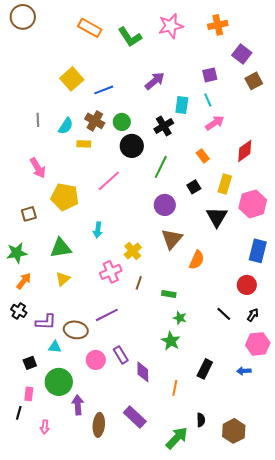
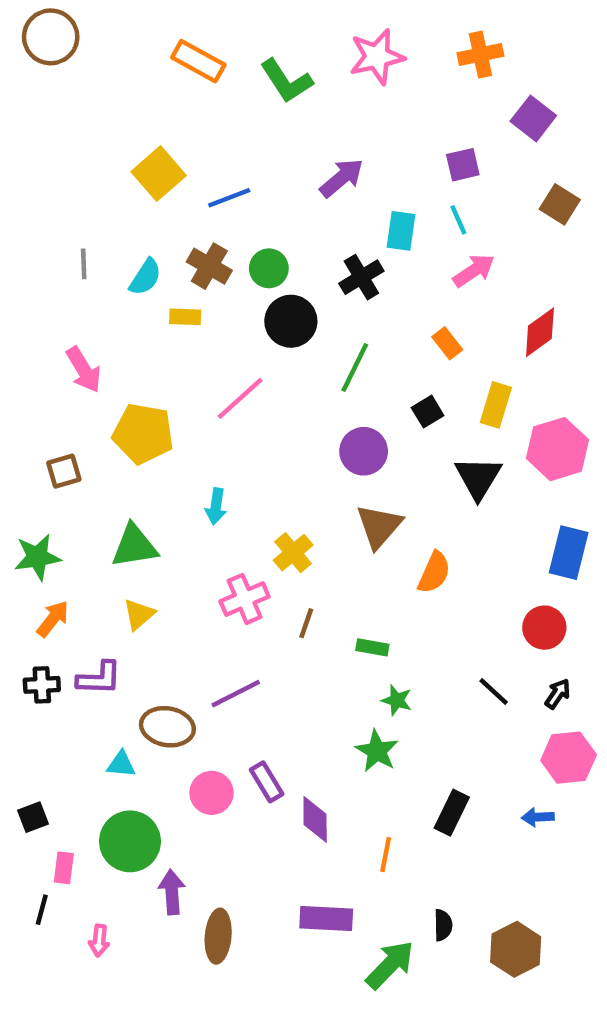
brown square: (254, 81) -> (560, 204), moved, turned -30
black cross: (19, 311) -> (42, 685), turned -35
purple L-shape: (46, 322) -> (99, 678), moved
black square: (30, 363) -> (33, 817), moved
purple rectangle: (135, 417) -> (326, 918), moved, turned -40

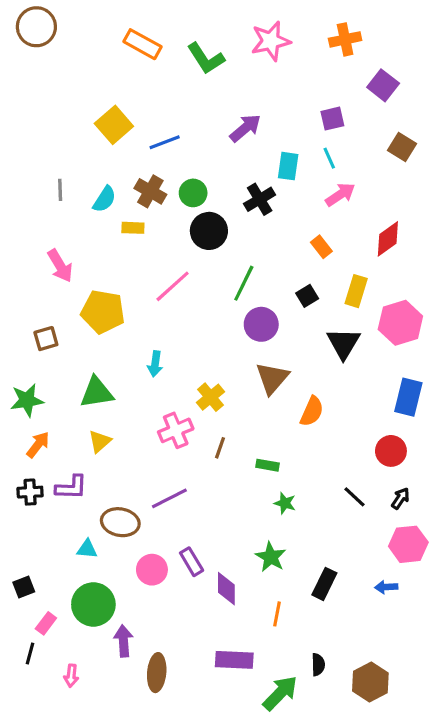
green line: (355, 367) -> (244, 283), moved
green star: (377, 751) -> (271, 557), moved
pink rectangle: (64, 868) -> (46, 623), turned 30

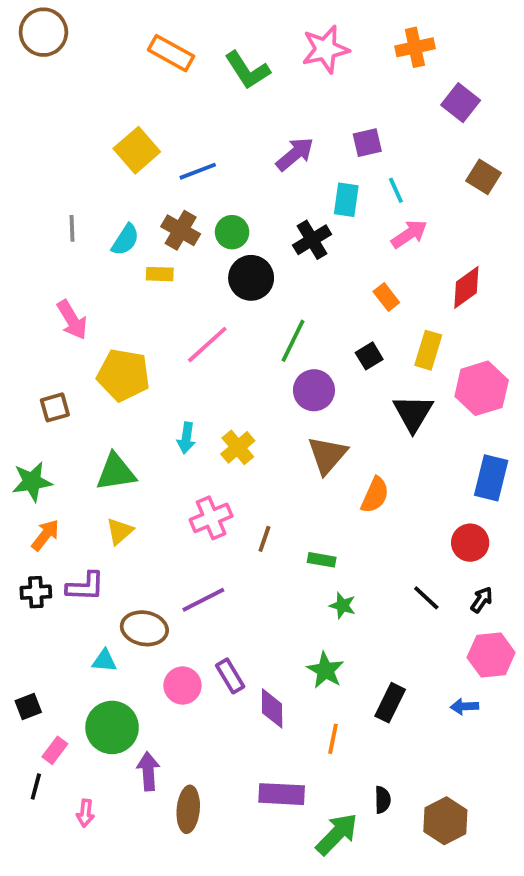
purple square: (332, 119) -> (367, 143), moved
yellow cross: (211, 397) -> (238, 447), moved

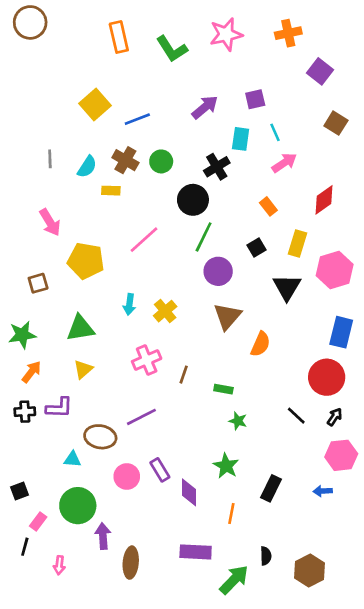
orange rectangle: (171, 53) -> (119, 37), turned 48
black circle: (251, 278) -> (193, 200), moved
red circle: (470, 543) -> (327, 377), size x1.4

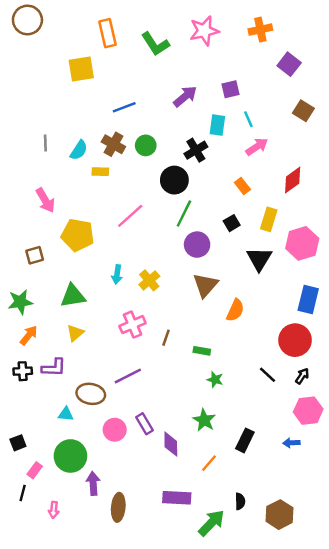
yellow square: (95, 105) -> (81, 69), moved, turned 32
orange line: (231, 514) -> (209, 463), turned 30

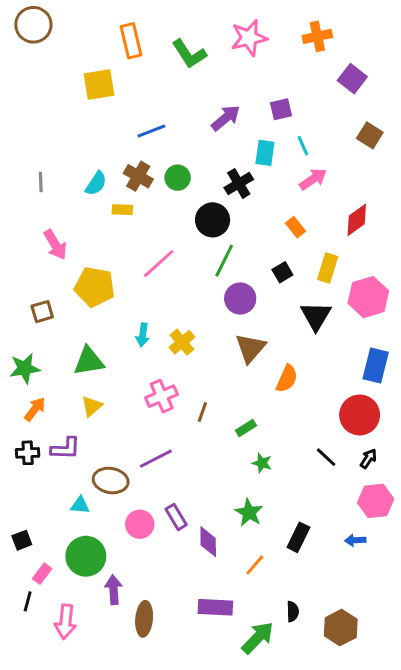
gray line: (45, 143) -> (41, 182), moved
green rectangle: (202, 351) -> (246, 428), turned -42
pink arrow: (54, 510) -> (65, 622), size x1.6

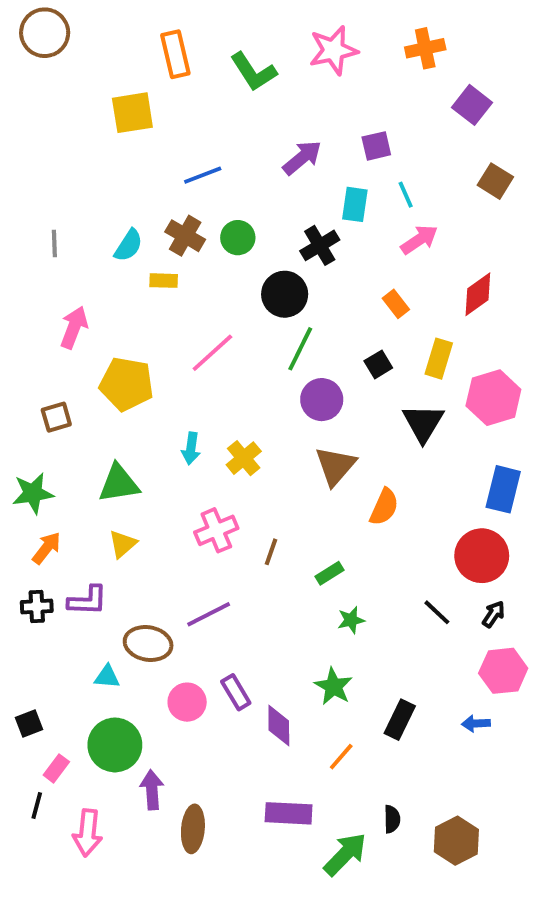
pink arrow: (55, 245) -> (74, 327), turned -128
green star: (262, 463) -> (351, 620), turned -30

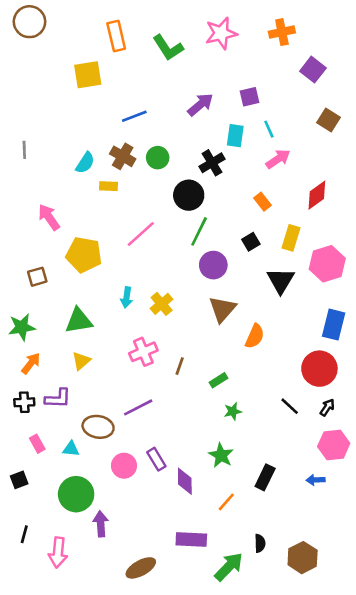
gray line: (54, 243) -> (24, 150), moved
pink arrow: (74, 327) -> (49, 217), turned -56
pink rectangle: (56, 768) -> (37, 444), moved, turned -66
brown ellipse: (193, 829) -> (141, 568), moved, turned 56

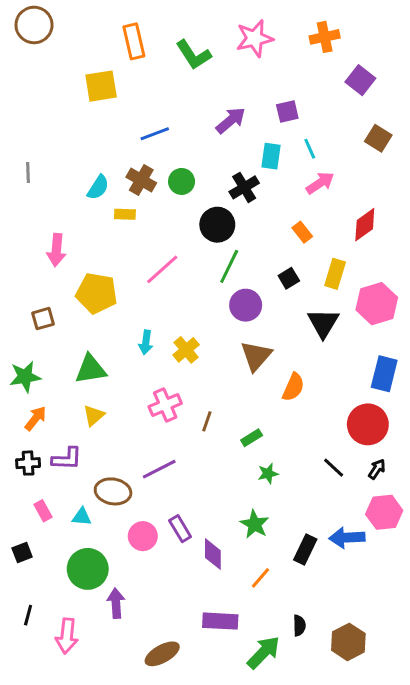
pink arrow: (49, 217) -> (56, 250), turned -140
blue arrow: (316, 480) -> (347, 538), moved, size x1.6

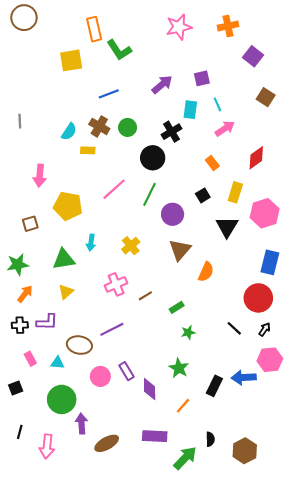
green L-shape: (193, 55) -> (119, 50), moved
green line: (229, 266) -> (150, 194), moved
cyan arrow: (146, 342) -> (91, 243), moved
brown line: (207, 421) -> (145, 296), turned 40
brown ellipse: (162, 654) -> (107, 443), moved

